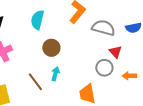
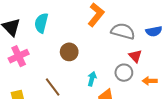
cyan semicircle: (37, 20) -> (41, 23), moved
cyan arrow: (55, 74) -> (92, 79), moved

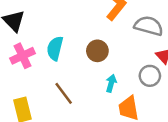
cyan semicircle: (41, 23) -> (55, 48), moved
brown circle: (69, 52) -> (97, 51), moved

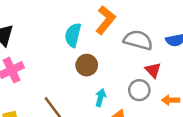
cyan semicircle: (55, 48) -> (73, 35), moved

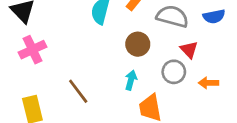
brown circle: (87, 65) -> (138, 44), moved

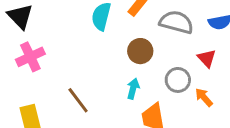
red triangle: (189, 50) -> (207, 58), moved
orange arrow: (208, 83) -> (204, 97), moved, turned 48

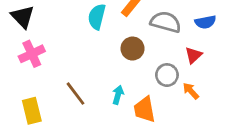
red triangle: (207, 58) -> (193, 55), turned 30
cyan arrow: (133, 89) -> (118, 95), moved

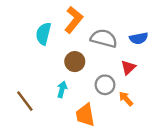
cyan arrow: (118, 95) -> (62, 89), moved

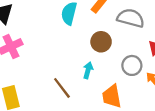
brown line: (25, 101) -> (62, 88), moved

